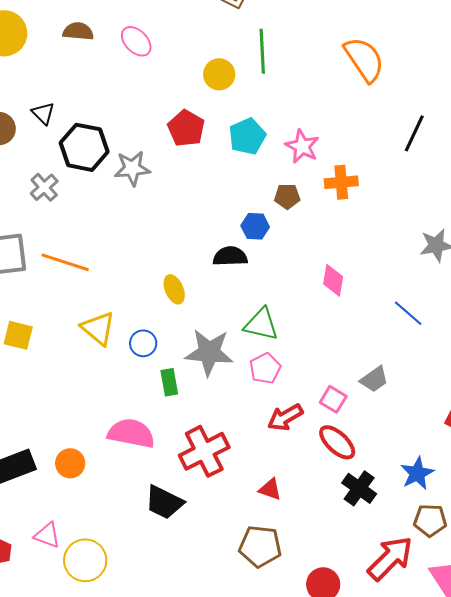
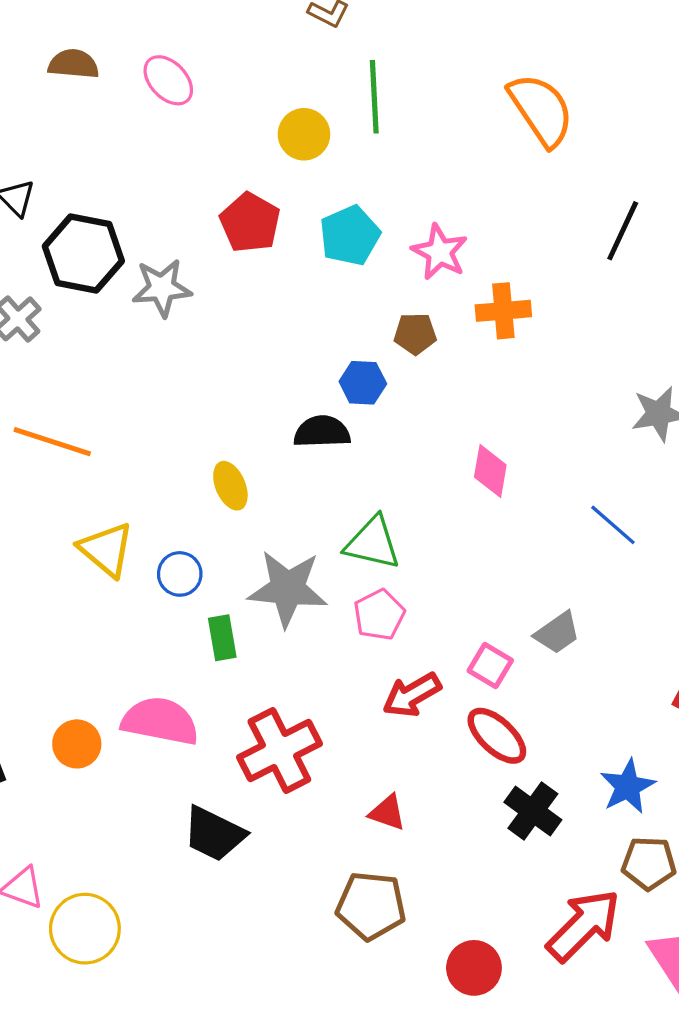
orange circle: (70, 463) -> (77, 744), moved

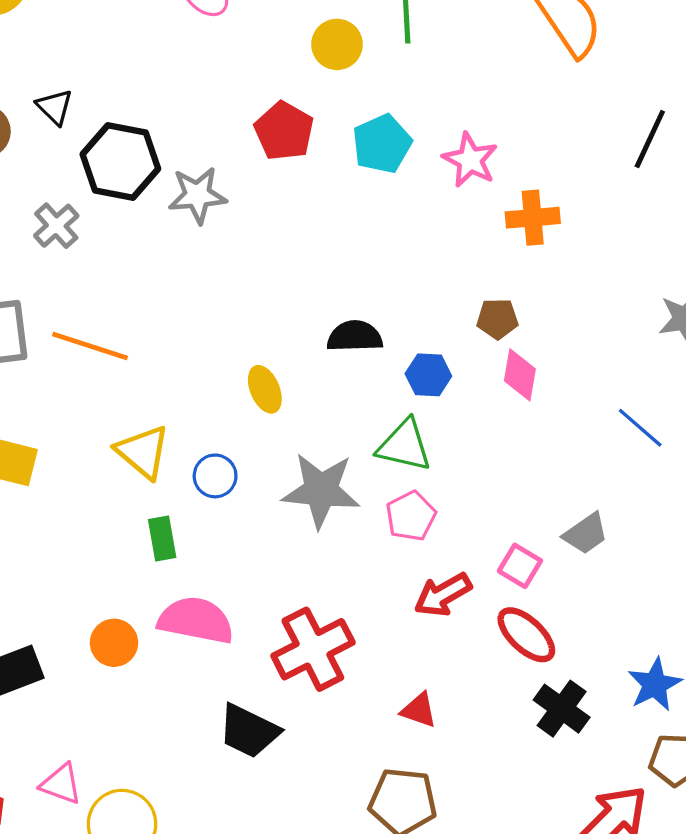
brown pentagon: (415, 334) -> (497, 319), moved
blue hexagon: (363, 383) -> (428, 375), moved
green rectangle: (222, 638) -> (162, 539), moved

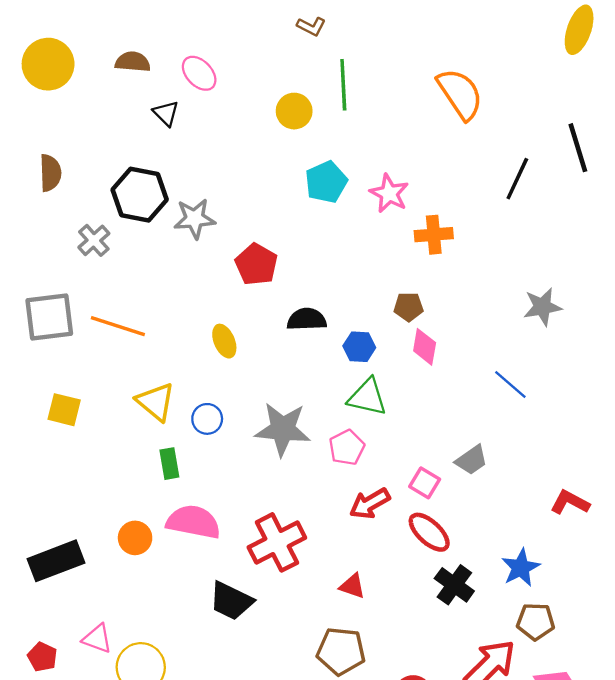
black triangle: (55, 107) -> (166, 113), moved
red pentagon: (284, 131) -> (256, 264), moved
yellow ellipse: (265, 389) -> (224, 341), moved
green triangle: (404, 445) -> (367, 397), moved

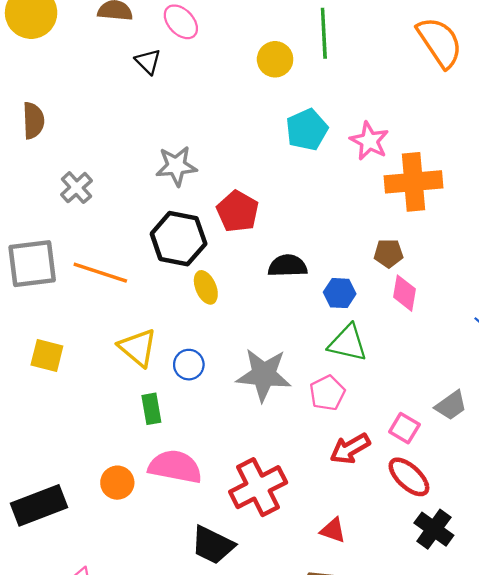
black hexagon: (140, 195) -> (179, 239), moved
orange cross: (434, 235) -> (414, 182), size x1.5

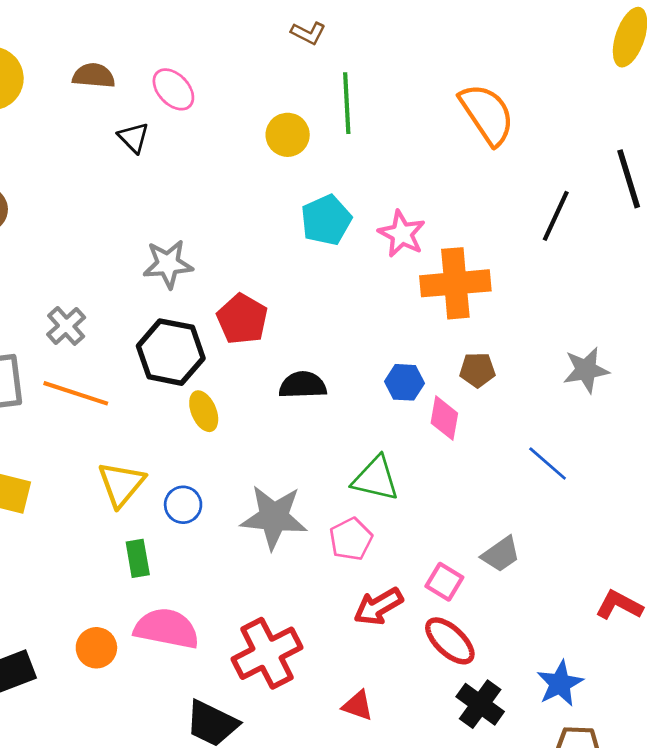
gray cross: (76, 188) -> (66, 326), moved
brown pentagon: (389, 253) -> (477, 370), moved
blue hexagon: (340, 293) -> (404, 382), moved
yellow triangle: (138, 348) -> (121, 484), turned 30

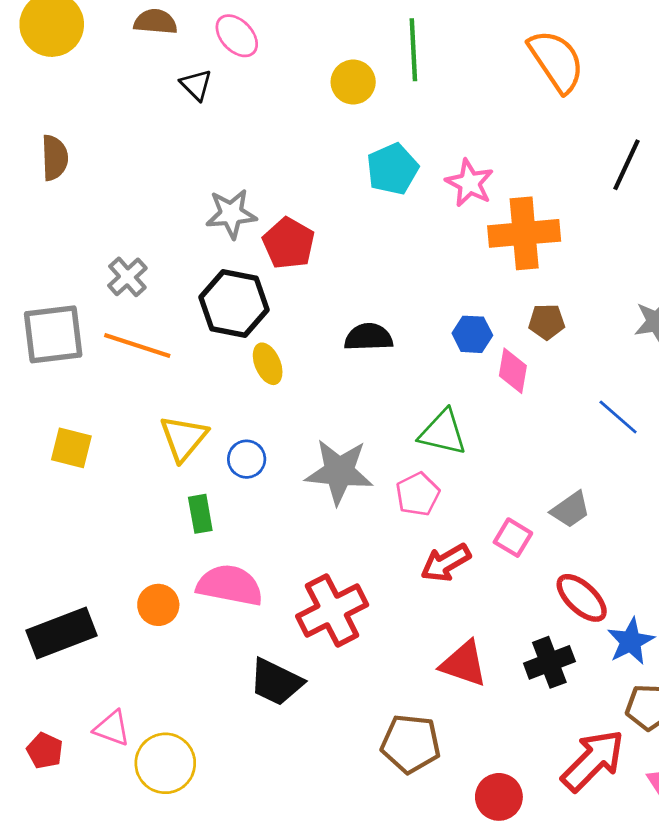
red pentagon: (242, 319) -> (289, 243), moved
red ellipse: (450, 641) -> (582, 598), moved
black cross: (480, 704) -> (549, 662), turned 33
red triangle: (358, 706) -> (464, 664), moved, size x1.5

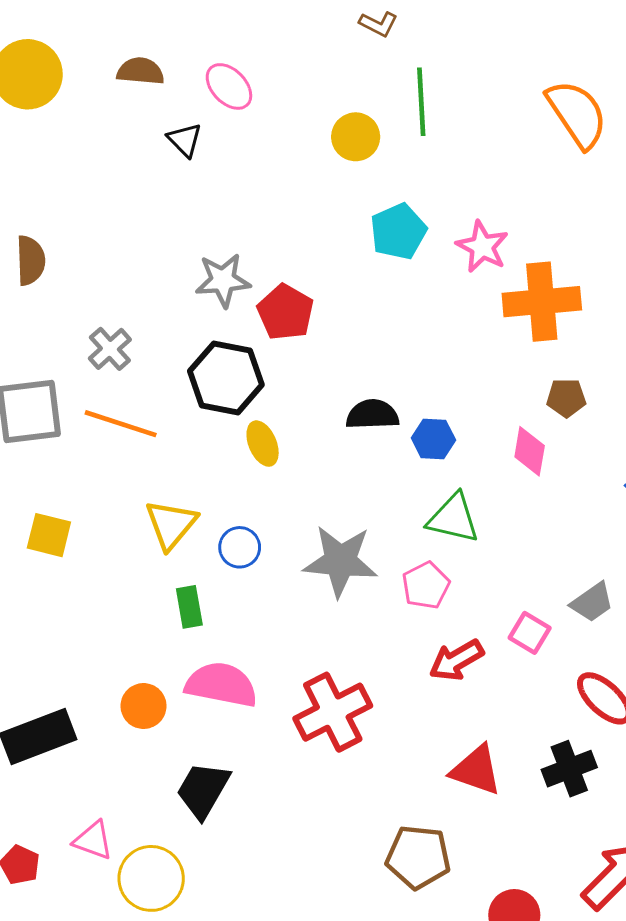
brown semicircle: (55, 158) -> (31, 260), moved
blue hexagon: (472, 334) -> (433, 439), moved
black trapezoid: (276, 682) -> (203, 790), moved, turned 94

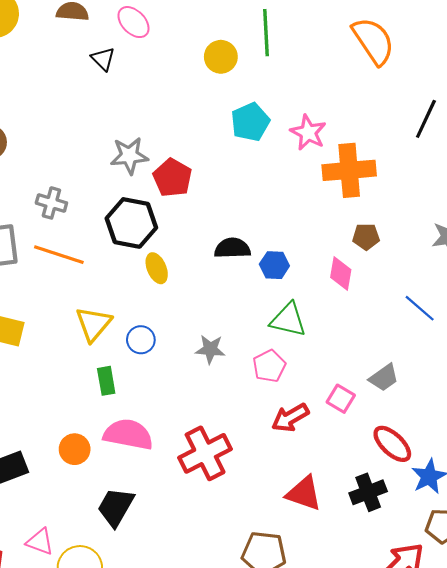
gray cross: (110, 349) -> (51, 203), turned -32
gray star: (340, 561) -> (210, 349), size x0.6

